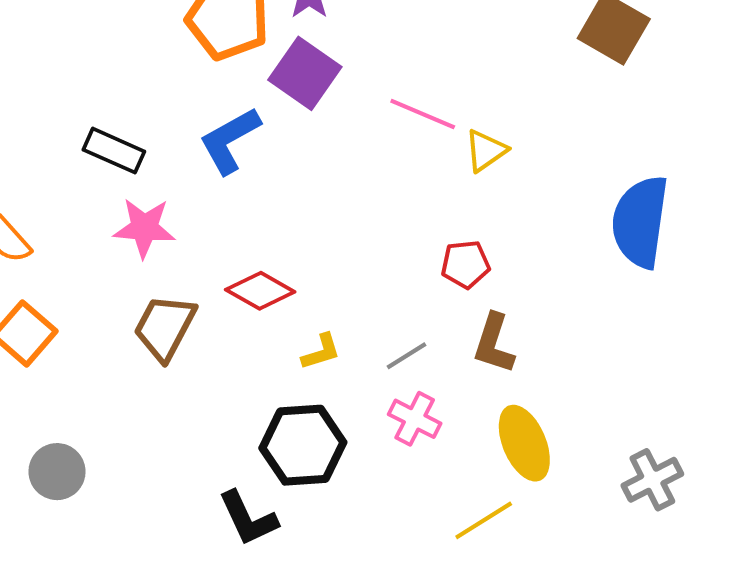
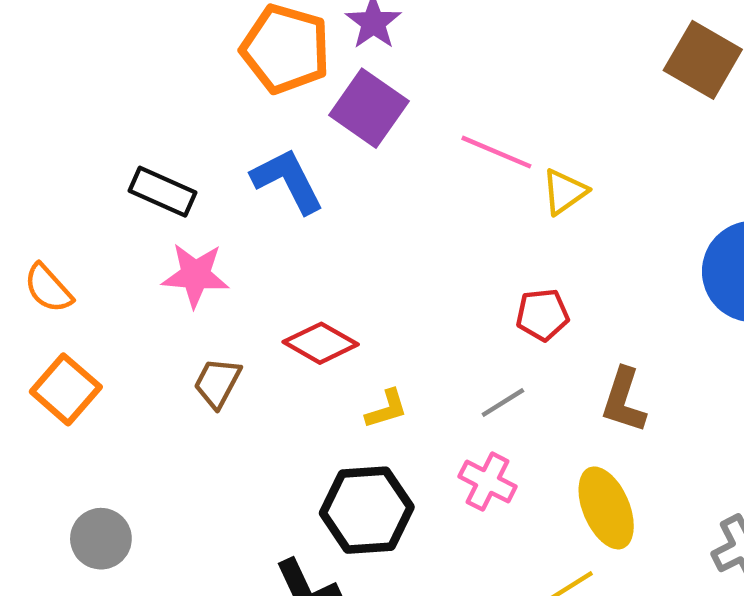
blue L-shape: (230, 140) -> (288, 181), turned 92
brown trapezoid: (165, 327) -> (217, 383), size x0.7
brown L-shape: (494, 344) -> (624, 400), moved
gray line: (406, 356) -> (503, 402), moved

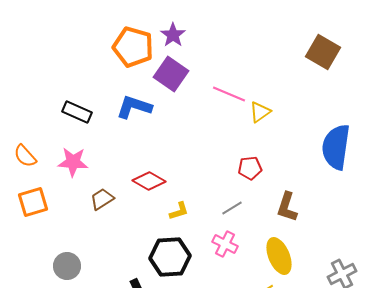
blue L-shape: (288, 181) -> (134, 107), turned -45
pink star: (195, 275) -> (73, 162), moved
brown trapezoid: (217, 383) -> (102, 199), turned 30
orange square: (66, 389) -> (33, 202), turned 32
gray circle: (101, 539) -> (67, 266), moved

